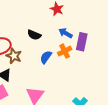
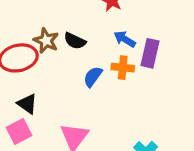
orange cross: (65, 51) -> (123, 68), turned 32
brown star: (14, 56) -> (46, 41), moved

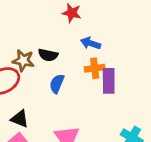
purple rectangle: (150, 53) -> (109, 81), moved
blue semicircle: (93, 77) -> (57, 84), moved

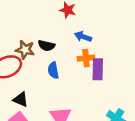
blue semicircle: (57, 84) -> (53, 70), turned -35

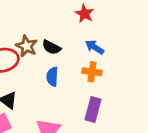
purple rectangle: (98, 69) -> (93, 109), moved

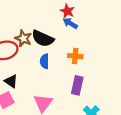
black semicircle: (51, 47) -> (43, 38), size x1.5
blue arrow: (95, 47) -> (70, 23), moved

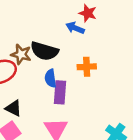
red star: (67, 11) -> (88, 13), moved
purple rectangle: (77, 85) -> (60, 92), moved

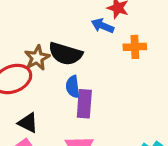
brown star: (21, 54) -> (37, 58), turned 30
orange cross: (87, 67) -> (135, 47), moved

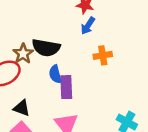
blue arrow: (103, 26) -> (88, 26), moved, turned -72
orange cross: (135, 47) -> (103, 55), moved

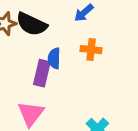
blue semicircle: (55, 74) -> (54, 58), moved

